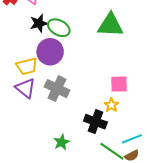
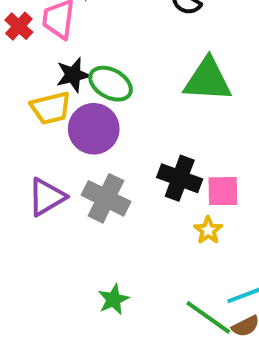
yellow trapezoid: (27, 66) -> (51, 108), moved
purple triangle: (26, 88) -> (47, 197), turned 50
black cross: (95, 122) -> (180, 178), moved

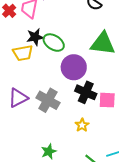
purple circle: (94, 129) -> (74, 67), moved
yellow star: (208, 230) -> (82, 125), moved

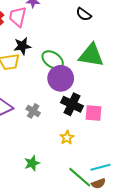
green ellipse: (54, 43) -> (53, 60), moved
gray cross: (48, 100) -> (33, 111), size x0.6

